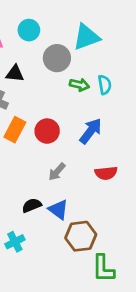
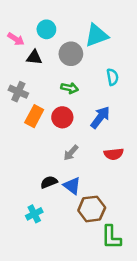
black triangle: (15, 74) -> (34, 57), moved
green arrow: (79, 85) -> (70, 88), moved

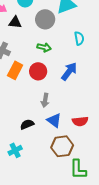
gray arrow: (71, 153) -> (45, 100), turned -32
red semicircle: (114, 154) -> (80, 121), moved
blue triangle: (72, 186) -> (54, 120), moved

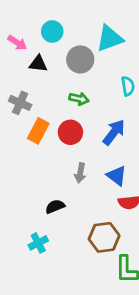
blue triangle: (54, 120) -> (117, 176), moved

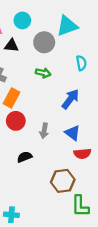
red circle: (70, 132) -> (16, 121), moved
cyan cross: (38, 243) -> (11, 215), moved, turned 32

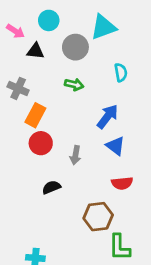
blue triangle: (73, 133) -> (115, 146), moved

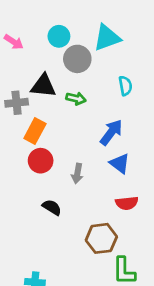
cyan circle: (49, 20) -> (59, 36), moved
black triangle: (35, 51) -> (43, 86), moved, size x1.4
gray cross: (18, 88) -> (17, 103), turned -30
black semicircle: (51, 187) -> (52, 207), turned 54

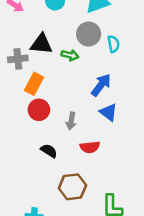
gray circle: (77, 59) -> (89, 34), moved
red semicircle: (127, 203) -> (90, 147), moved
brown hexagon: (101, 238) -> (72, 187), moved

